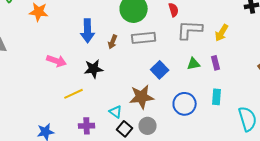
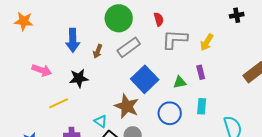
gray rectangle: (144, 38) -> (129, 47), turned -30
green triangle: (194, 64) -> (180, 82), moved
blue square: (160, 70) -> (145, 79), size x1.5
brown star: (142, 97) -> (127, 106), turned 30

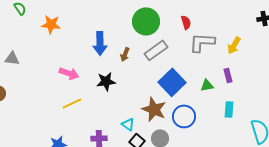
yellow line: (59, 103) -> (72, 103), moved
blue circle: (170, 113) -> (184, 116), moved

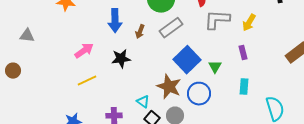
pink arrow: (69, 73) -> (84, 51), turned -54
green triangle: (207, 85) -> (215, 67), moved, turned -48

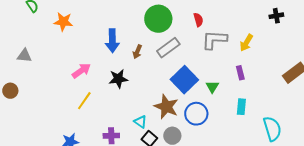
yellow line: (87, 81) -> (84, 101), turned -30

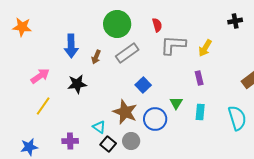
blue square: (184, 80) -> (143, 85), size x0.6
green triangle: (212, 87) -> (176, 103), moved
cyan semicircle: (272, 129) -> (237, 118), moved

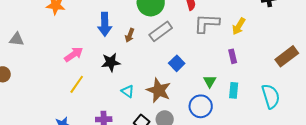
blue circle: (155, 119) -> (201, 106), moved
cyan triangle: (99, 127) -> (128, 91), moved

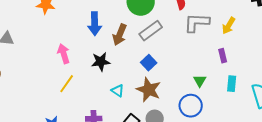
brown arrow: (130, 35) -> (120, 35), size x1.5
pink arrow: (74, 54) -> (64, 54), turned -72
blue square: (177, 63) -> (149, 63), moved
cyan rectangle: (234, 90) -> (232, 84), moved

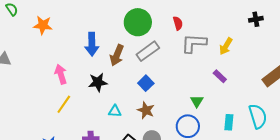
purple rectangle: (223, 56) -> (220, 76), turned -32
cyan rectangle: (232, 84) -> (229, 122), moved
brown star: (149, 90) -> (146, 110), size x0.7
cyan triangle: (118, 91) -> (115, 111), turned -32

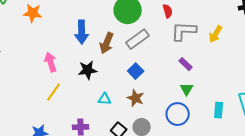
purple rectangle: (220, 76) -> (186, 64), moved

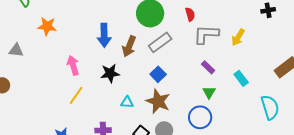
orange star: (33, 13) -> (47, 26), moved
brown star: (136, 98) -> (158, 101), size x1.4
cyan rectangle: (219, 110) -> (241, 78), moved, turned -42

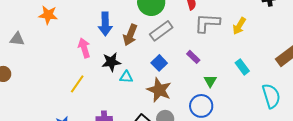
pink arrow: (73, 65) -> (84, 48), moved
purple rectangle: (208, 67) -> (193, 57), moved
cyan triangle: (127, 102) -> (126, 77), moved

